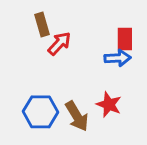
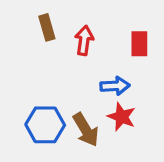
red arrow: (59, 43) -> (84, 40), moved, turned -35
blue arrow: (118, 58) -> (115, 86), moved

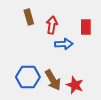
blue arrow: (115, 86) -> (64, 44), moved
red star: (121, 117) -> (75, 85), moved

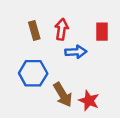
brown rectangle: (29, 17) -> (34, 30), moved
blue hexagon: (28, 77) -> (33, 73), moved

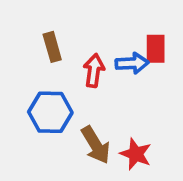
red arrow: (62, 29) -> (94, 71), moved
blue arrow: (76, 52) -> (132, 63), moved

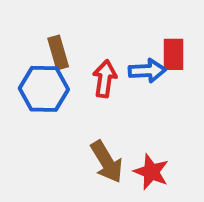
blue hexagon: (50, 112) -> (44, 89), moved

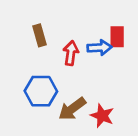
blue hexagon: (44, 89) -> (41, 91), moved
brown arrow: (107, 162) -> (72, 109), turned 84

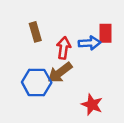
brown arrow: (72, 109) -> (60, 73), moved

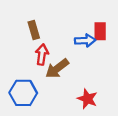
red arrow: (64, 48) -> (42, 55), moved
blue hexagon: (37, 82) -> (23, 93), moved

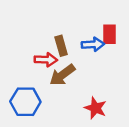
brown rectangle: (34, 30) -> (61, 46), moved
red arrow: (42, 55) -> (46, 60), turned 84

